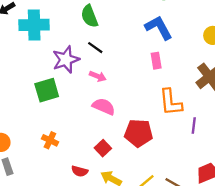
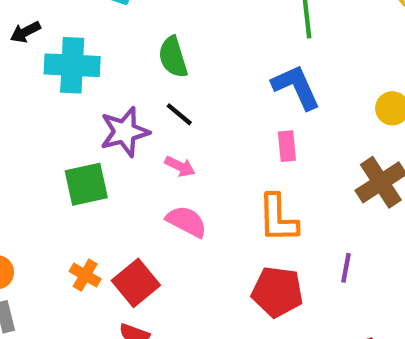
orange L-shape: (171, 102) -> (278, 218), moved
red pentagon: (138, 133) -> (277, 292), moved
red square: (103, 148) -> (136, 283), moved, size x1.5

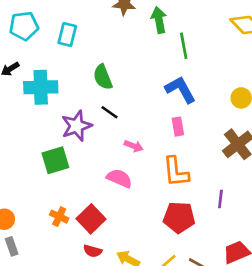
pink arrow: (180, 166) -> (134, 146), moved

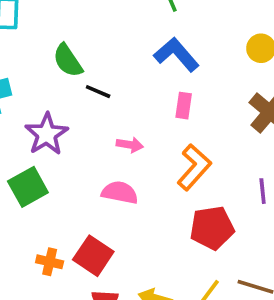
black line: (110, 112) -> (98, 92), moved
pink rectangle: (178, 127) -> (184, 106), turned 30
orange L-shape: (176, 172) -> (194, 167), turned -120

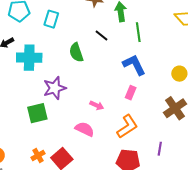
black line: (98, 92) -> (102, 36), moved
orange cross: (50, 262) -> (38, 155), turned 32

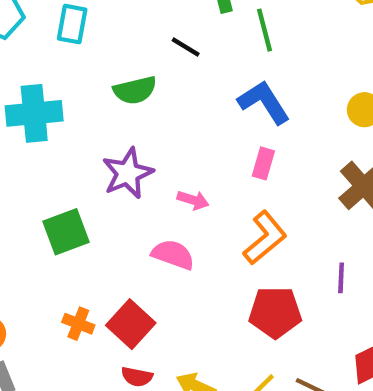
green semicircle: (76, 52) -> (135, 90), turned -78
purple star: (55, 88) -> (128, 173), moved
orange cross: (38, 155) -> (78, 324), turned -32

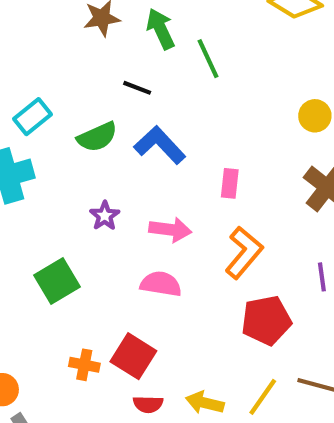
cyan rectangle: (72, 24) -> (33, 117), moved, turned 51
blue L-shape: (264, 102) -> (160, 145), moved
purple star: (128, 173) -> (105, 216), size x0.6
pink arrow: (193, 200) -> (170, 230), size x1.4

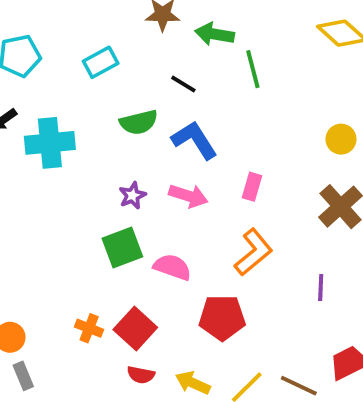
green arrow: (161, 29) -> (214, 34), turned -66
cyan rectangle: (33, 117) -> (101, 62), moved
pink arrow: (170, 230) -> (188, 196), moved
green square: (57, 281) -> (122, 247), moved
red pentagon: (266, 320) -> (222, 318), moved

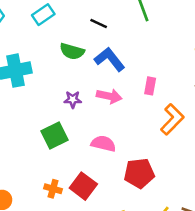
green semicircle: (139, 122) -> (72, 51), turned 35
purple star: (132, 195) -> (73, 99), turned 30
green square: (122, 247) -> (54, 135), moved
orange L-shape: (253, 252) -> (172, 119), moved

